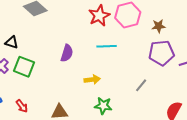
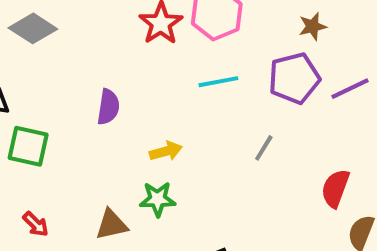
brown star: (159, 26) -> (313, 26), moved
cyan line: (107, 46) -> (218, 82), moved
green star: (103, 106) -> (158, 199), moved

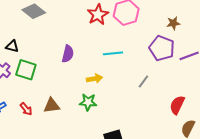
purple pentagon: (294, 78) -> (162, 48), turned 30
cyan line: (218, 82) -> (113, 53), moved
brown triangle: (111, 225) -> (52, 105), moved

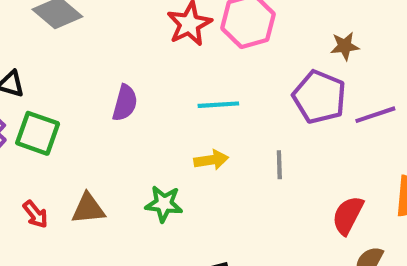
yellow arrow: (94, 79) -> (211, 160), moved
gray line: (143, 81) -> (279, 165), turned -40

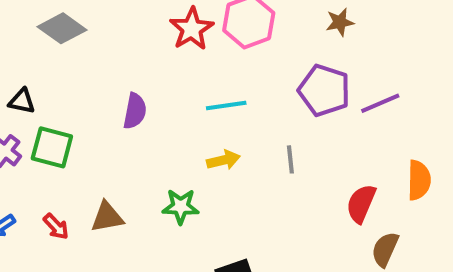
brown star: (345, 46) -> (340, 22), moved

